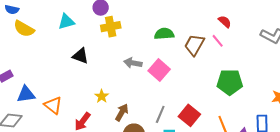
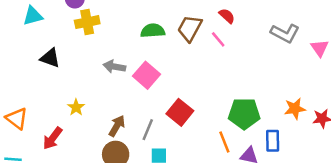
brown trapezoid: (194, 45) -> (190, 28), moved
green pentagon: (230, 82) -> (244, 114), moved
brown arrow: (122, 112) -> (117, 126), moved
red square: (189, 115) -> (180, 112), moved

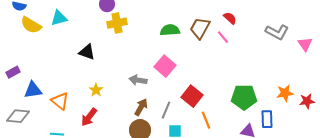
cyan triangle: (33, 16) -> (59, 18), moved
gray arrow: (114, 67) -> (138, 80), moved
yellow star: (76, 107) -> (96, 90), moved
orange line: (224, 142) -> (206, 120), moved

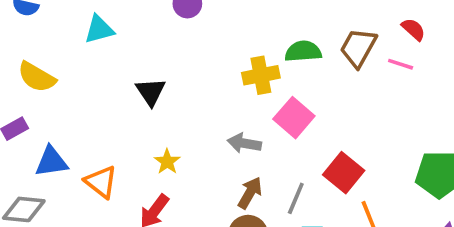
yellow cross: (117, 23) -> (261, 75), moved
yellow semicircle: (31, 25) -> (37, 77), moved
pink line: (223, 37) -> (401, 64), turned -32
black triangle: (87, 52) -> (151, 92), turned 36

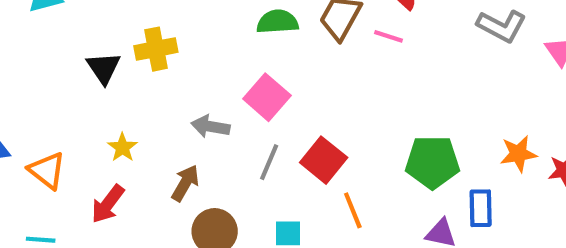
yellow cross: (261, 75) -> (156, 49), moved
brown arrow: (250, 193) -> (185, 183), moved
gray line: (296, 198) -> (269, 162), moved

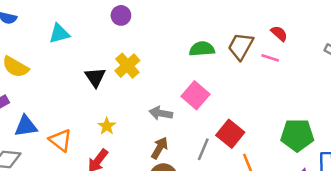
yellow cross: (156, 49) -> (127, 66), turned -30
gray line: (269, 162) -> (203, 149), moved
brown arrow: (185, 183) -> (160, 148), moved

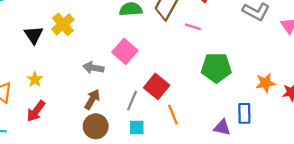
pink line: (270, 58) -> (193, 27), moved
yellow star: (107, 126) -> (35, 79), moved
green pentagon: (297, 135) -> (216, 68), moved

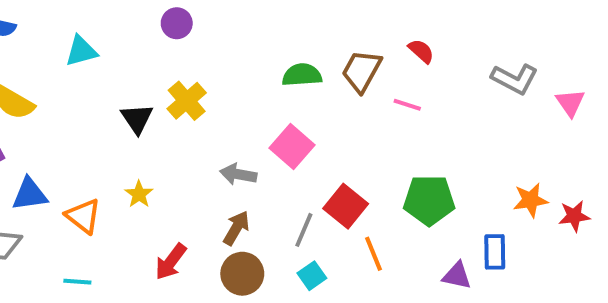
green pentagon: (216, 68) -> (429, 200), moved
red arrow: (36, 111) -> (171, 262), moved
cyan square: (137, 127) -> (312, 276), turned -35

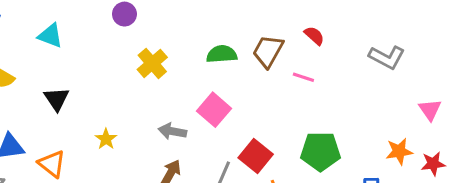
cyan triangle: (81, 51) -> (50, 36), turned 36
yellow cross: (187, 101) -> (152, 63), moved
pink triangle: (570, 103) -> (430, 110), moved
black triangle: (137, 119) -> (57, 99), moved
yellow star: (139, 194) -> (106, 139), moved

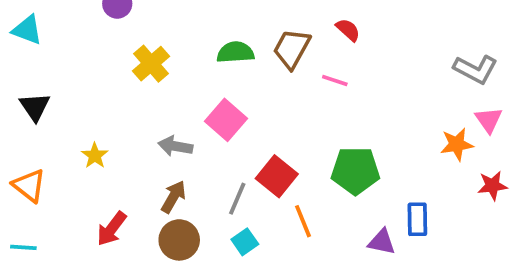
gray L-shape: (387, 57) -> (476, 69), moved
orange star: (399, 151) -> (457, 144), moved

